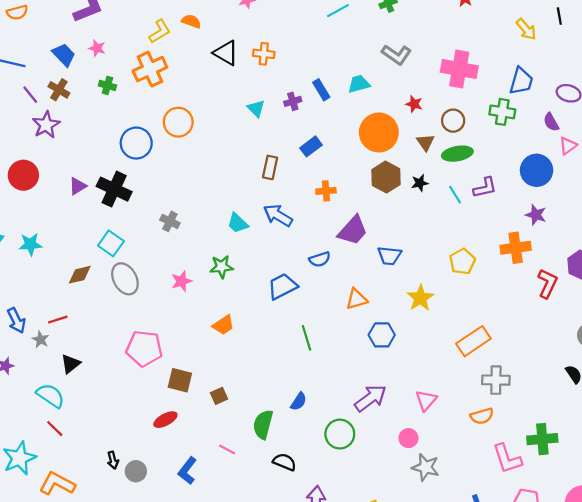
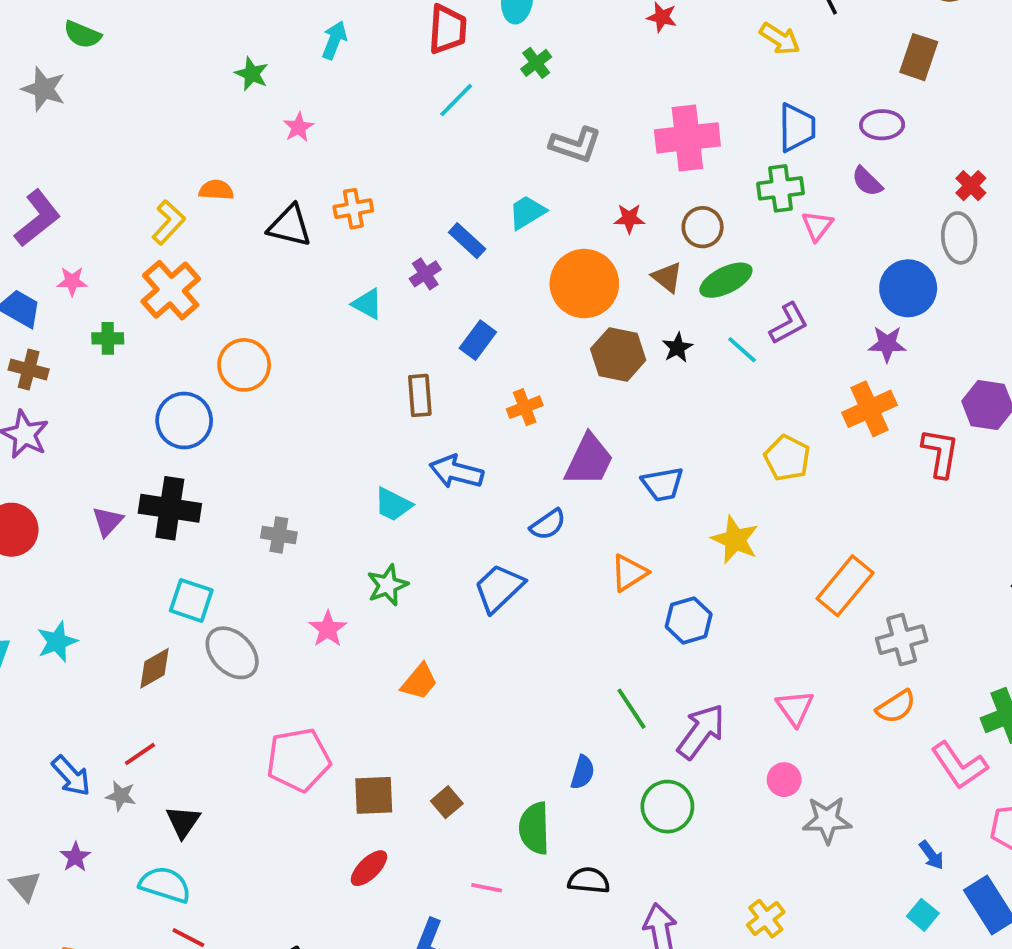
pink triangle: (568, 146) -> (817, 226), moved
blue circle: (537, 170) -> (908, 288), moved
green line: (306, 338) -> (632, 709), moved

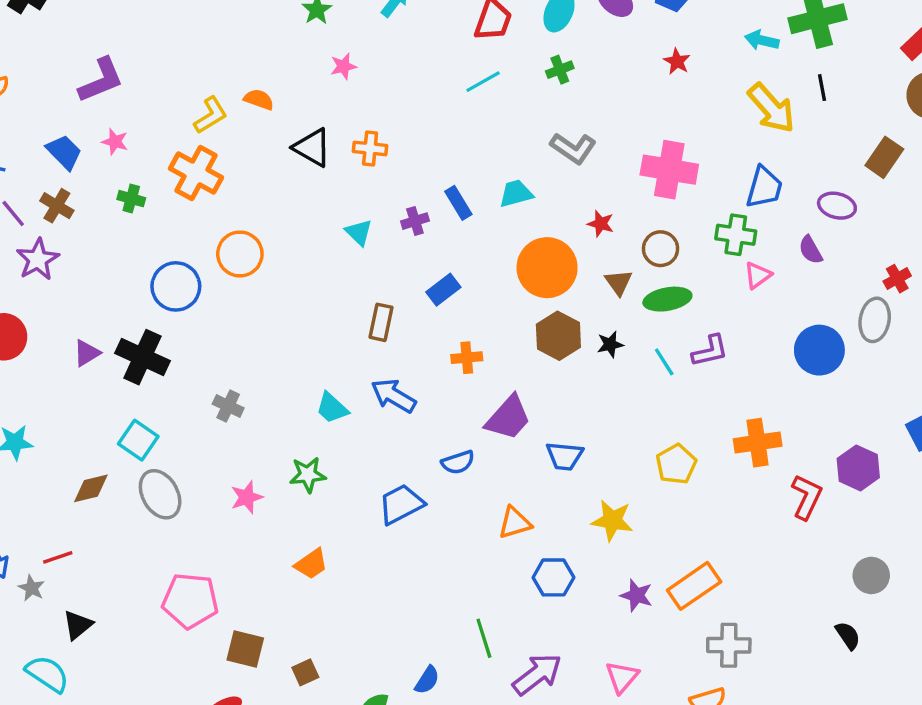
yellow arrow: (780, 39) -> (771, 108), size x1.5
orange cross: (171, 290) -> (196, 173), turned -36
purple star: (887, 344) -> (636, 595), moved
yellow star: (735, 540) -> (612, 520), turned -30

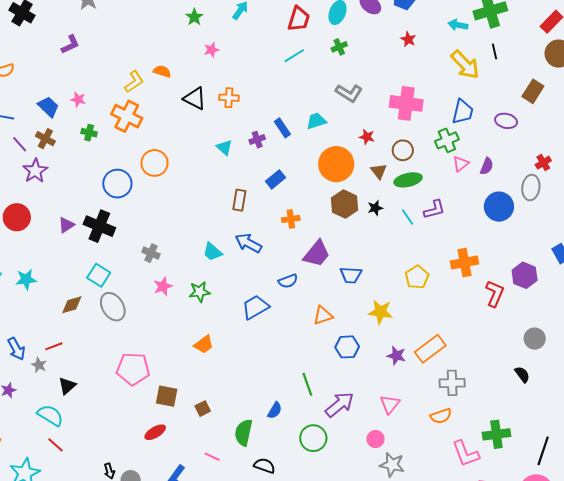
purple L-shape: (101, 80) -> (70, 45), moved, size x0.7
green cross: (736, 235) -> (447, 140), turned -30
purple semicircle: (811, 250) -> (487, 166), moved, turned -126
pink star: (247, 497) -> (163, 286), moved

